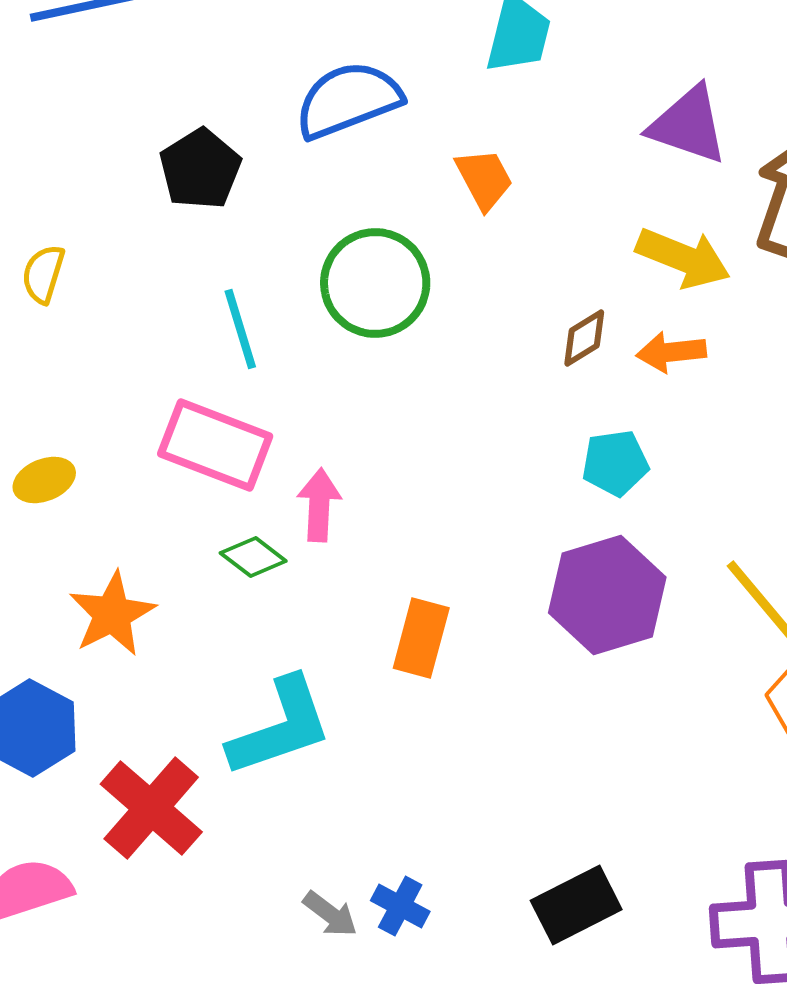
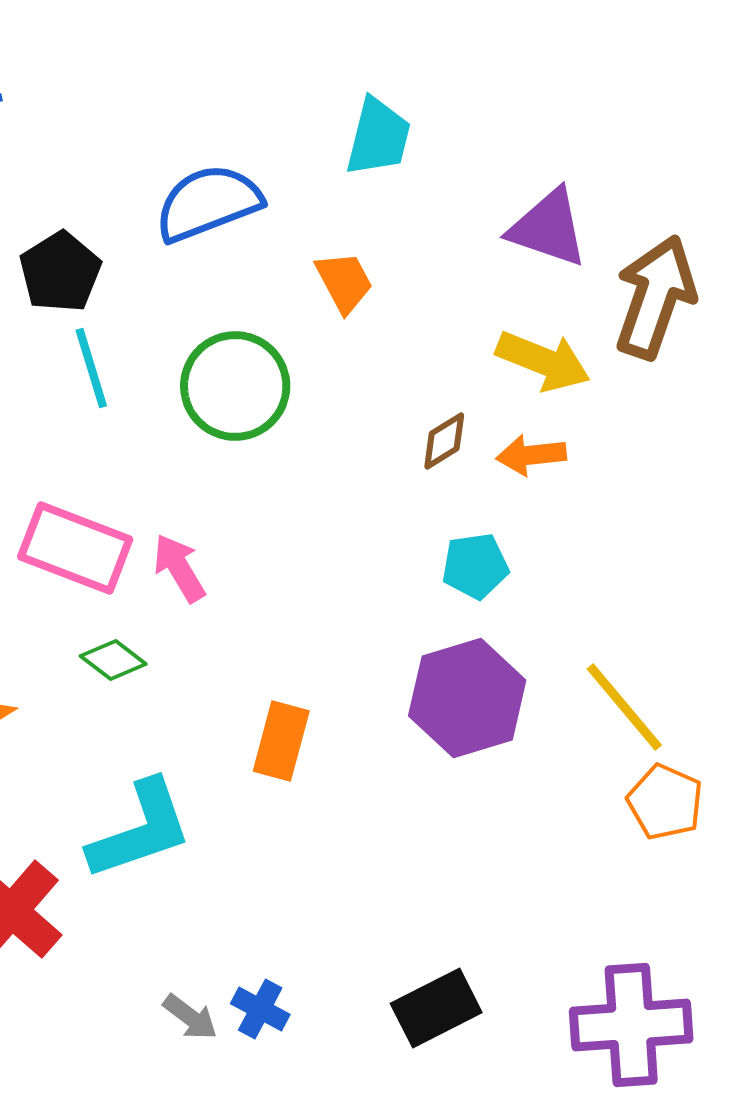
cyan line: (240, 329) -> (91, 368), moved
pink arrow: (319, 505) -> (179, 568), moved, turned -34

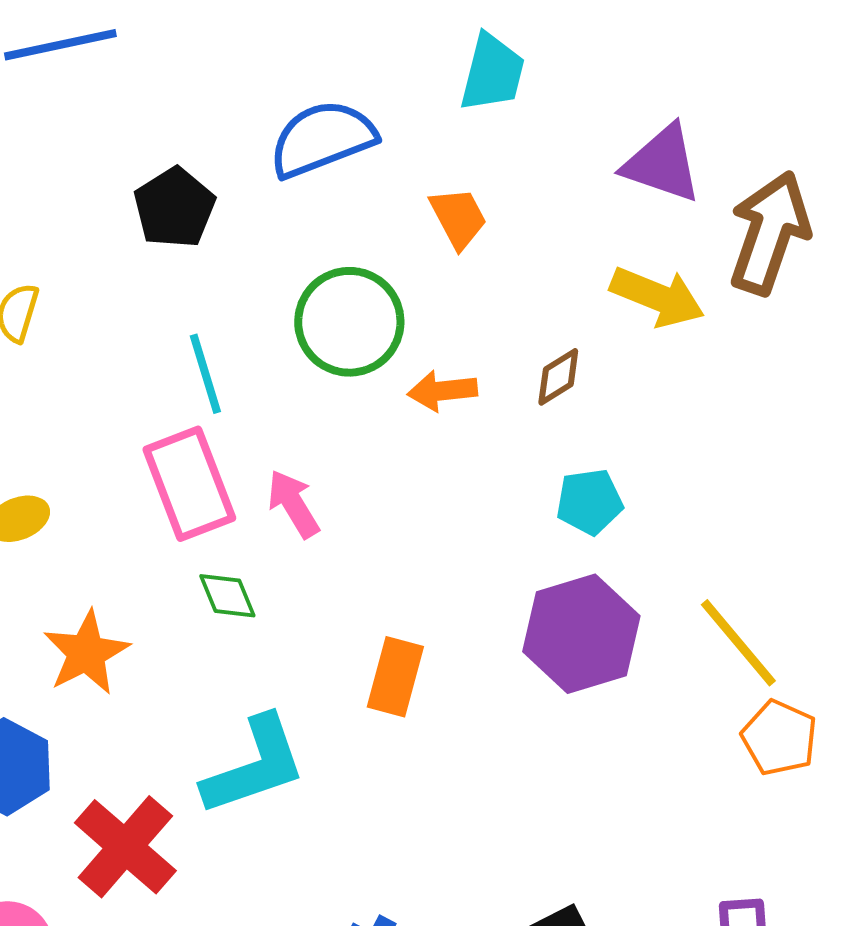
cyan line: (91, 368) -> (205, 374), moved
orange arrow: (531, 455) -> (442, 391), moved
pink rectangle: (75, 548) -> (189, 484), turned 48
green diamond: (113, 660) -> (227, 596), turned 30

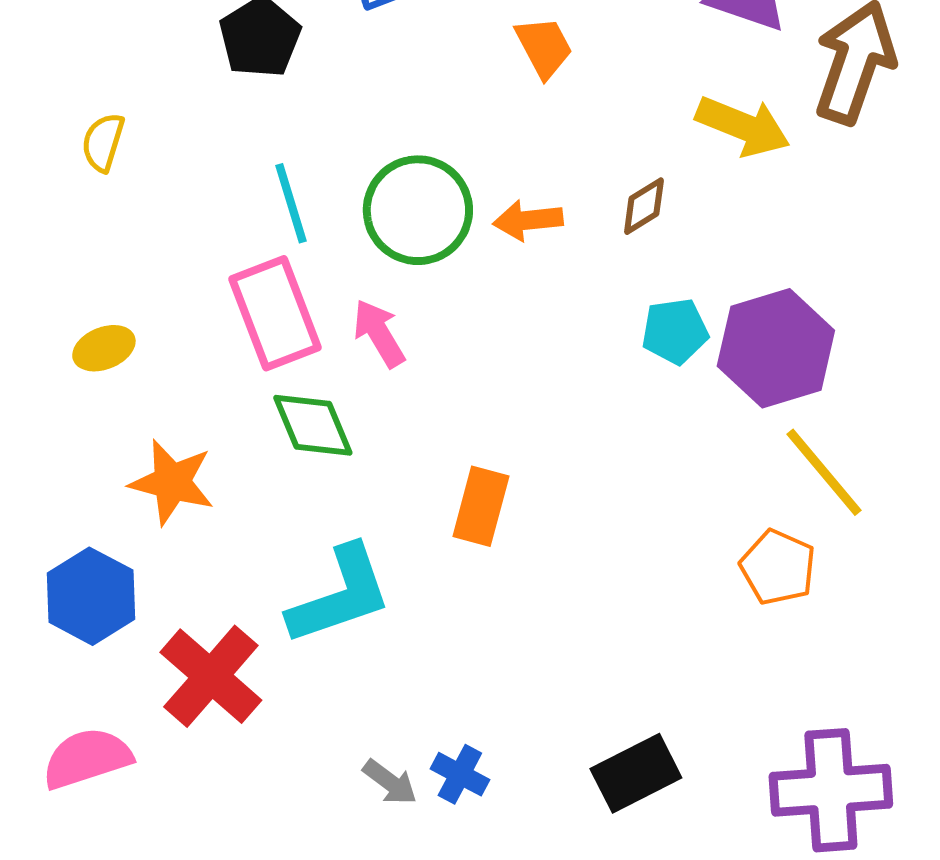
green circle: (349, 322) -> (418, 210), moved
green diamond: (227, 596) -> (313, 425), size x1.4
purple hexagon: (581, 634) -> (776, 348), moved
orange star: (86, 653) -> (172, 482), turned -30
orange pentagon: (779, 738) -> (778, 567), moved

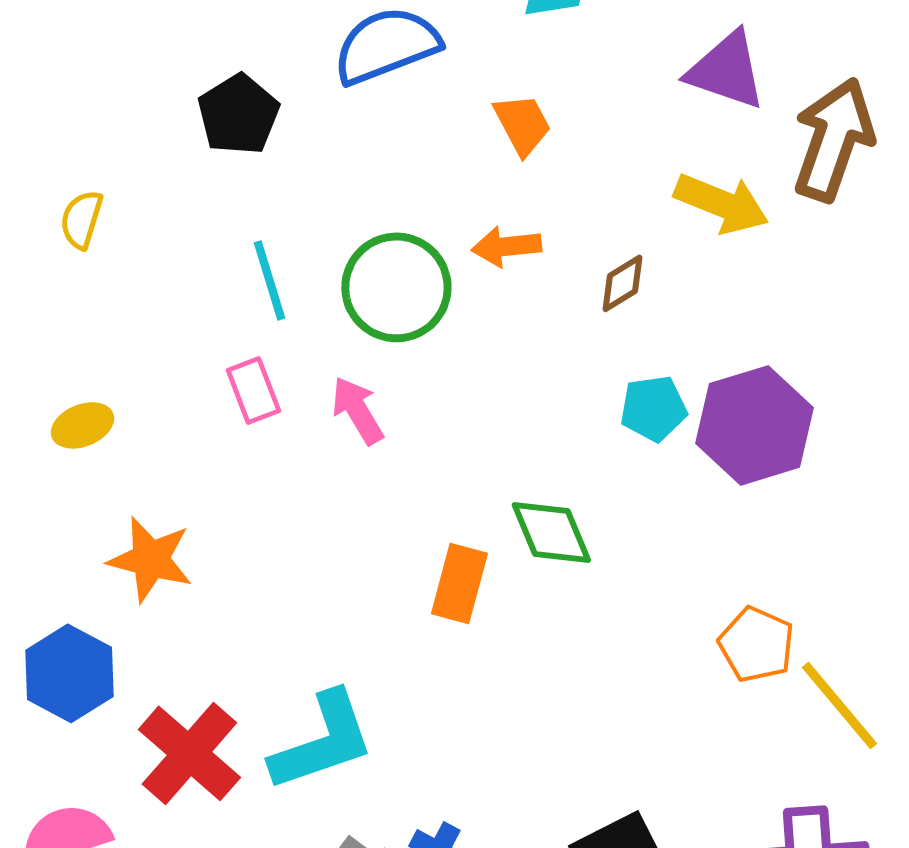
orange arrow: (528, 220) -> (506, 246), moved
pink rectangle: (275, 313) -> (253, 390), size x0.6
green diamond: (313, 425) -> (551, 532), moved
yellow line: (824, 472) -> (839, 705), moved
cyan L-shape: (340, 595) -> (322, 741), moved

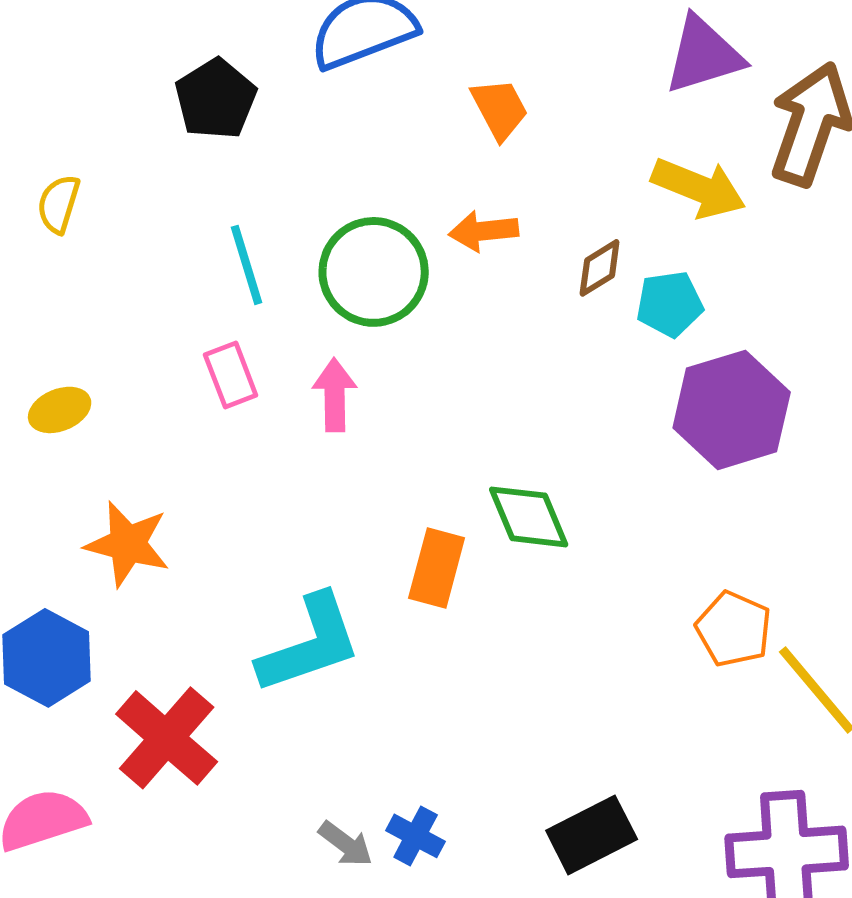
purple triangle: (726, 70) -> (704, 55), turned -36
cyan pentagon: (653, 408) -> (670, 304), moved
pink arrow: (357, 410) -> (335, 395), turned 30
cyan L-shape: (322, 741) -> (310, 644), moved

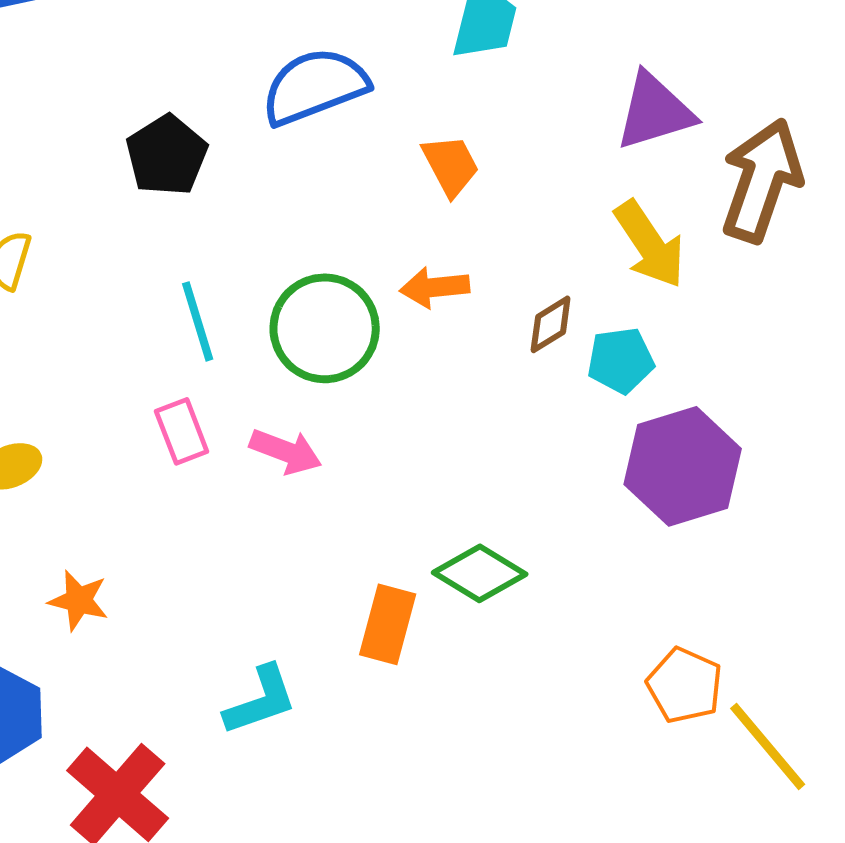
yellow arrow: (699, 188) -> (650, 244), turned 34
pink arrow: (335, 395) -> (286, 451), turned 112
green diamond: (529, 517) -> (480, 573), turned -36
orange star: (128, 544) -> (79, 600), size x0.7
cyan L-shape: (310, 644) -> (261, 700), size x0.7

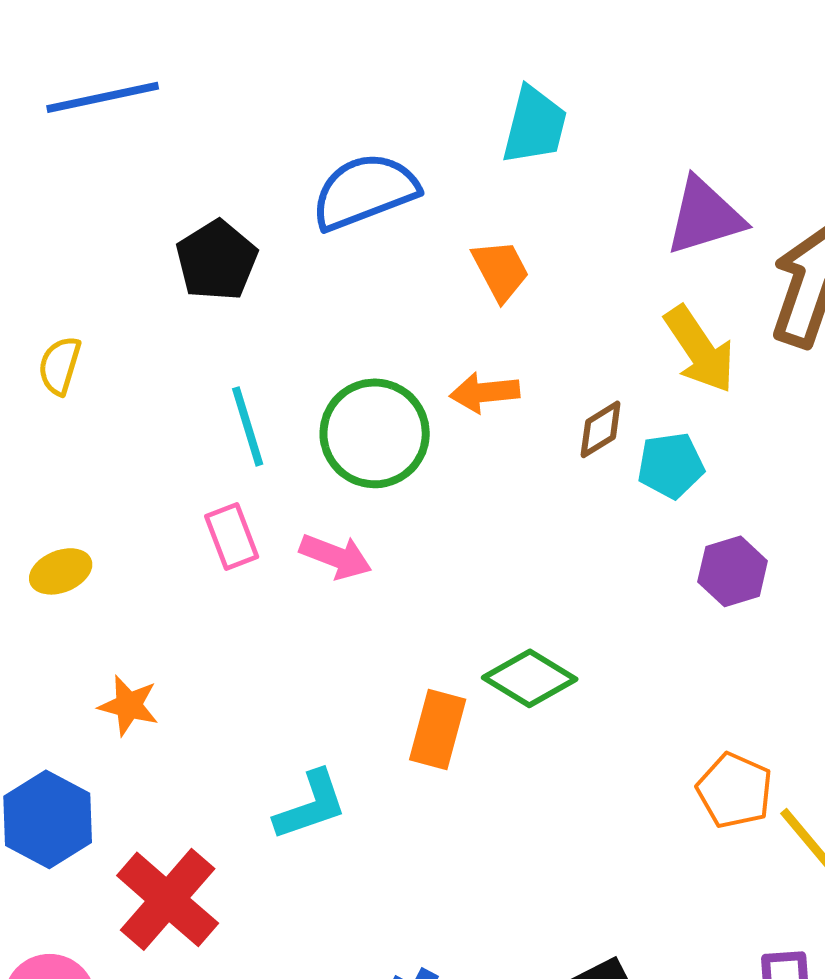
purple hexagon: (683, 466) -> (733, 571), size x0.6

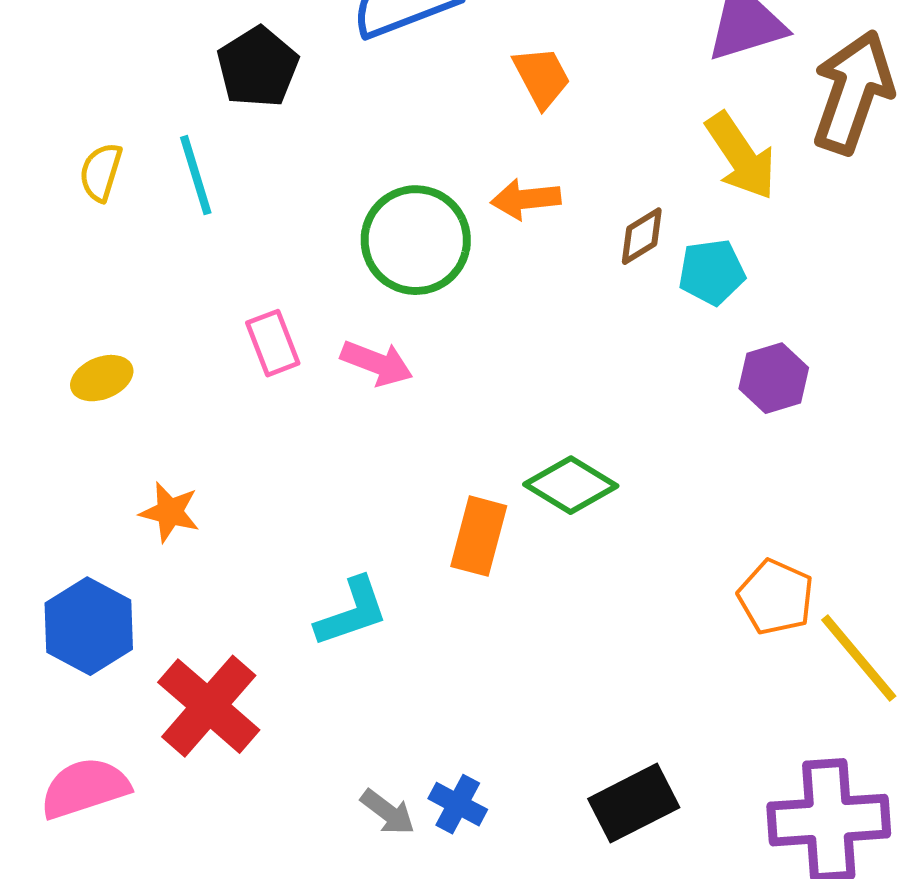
cyan line: (248, 426) -> (196, 175), moved

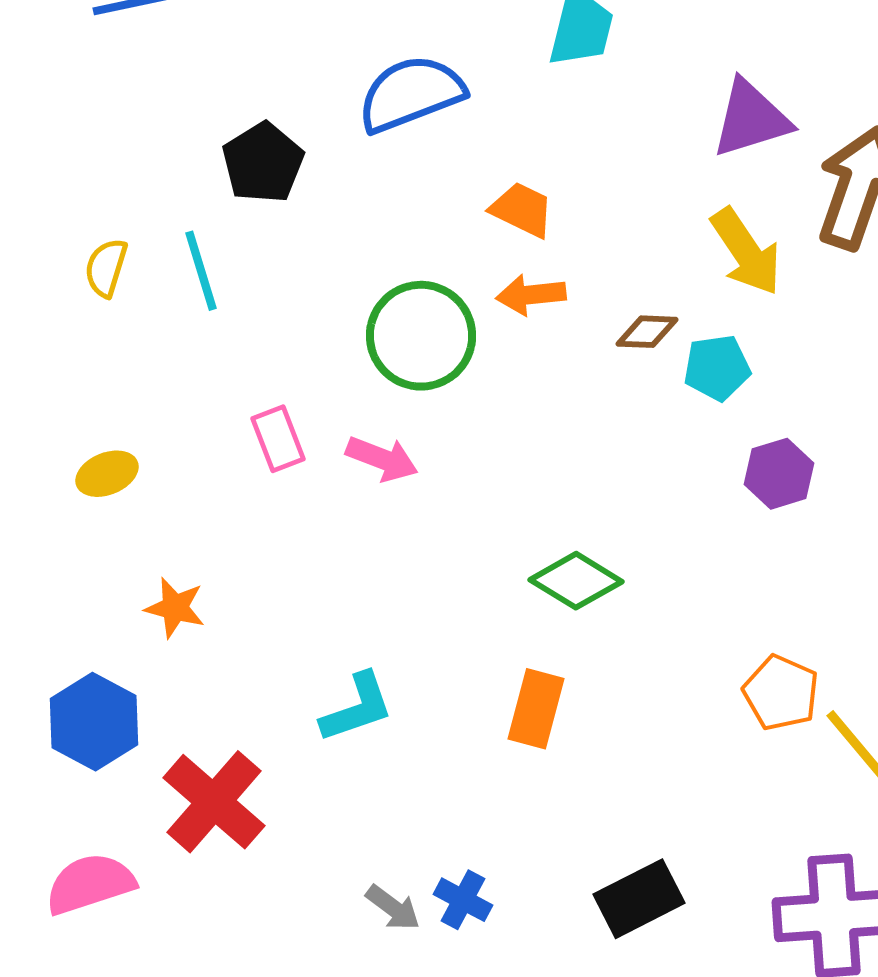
orange trapezoid: (542, 77) -> (522, 210), moved, turned -36
brown diamond: (642, 236) -> (647, 332), turned 34
orange rectangle: (479, 536) -> (536, 709), moved

